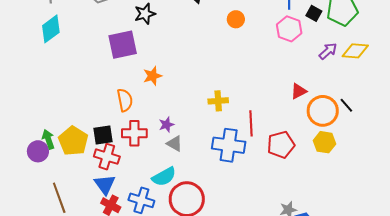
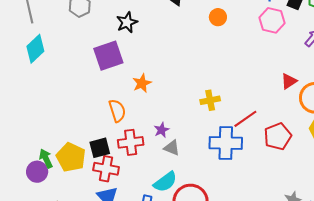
red line: (251, 123) -> (245, 119), turned 65

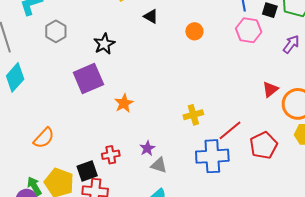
orange semicircle: (117, 111) -> (44, 138), moved, turned 65
red cross: (131, 142) -> (111, 155), moved, size x0.7

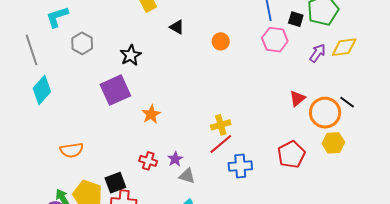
red line: (230, 130) -> (221, 144), moved
orange semicircle: (44, 138) -> (72, 150), turned 40
red cross: (111, 155) -> (148, 161), moved, turned 30
blue cross: (212, 156) -> (240, 166), size x0.7

